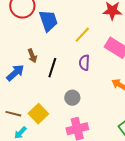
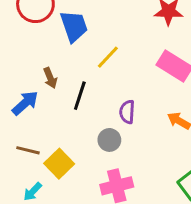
yellow line: (82, 35) -> (108, 57), moved
purple semicircle: (84, 63) -> (127, 112), moved
brown line: (13, 114) -> (28, 150), moved

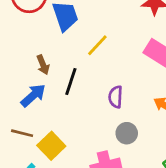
blue arrow: (25, 103) -> (33, 96), moved
gray circle: (109, 140) -> (127, 133), moved

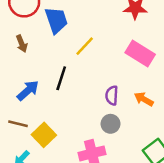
brown arrow: (43, 65) -> (22, 44), moved
purple semicircle: (116, 97) -> (112, 95), moved

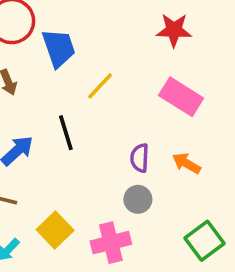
black line: (61, 78) -> (66, 133), turned -35
yellow square: (44, 135) -> (55, 230), moved

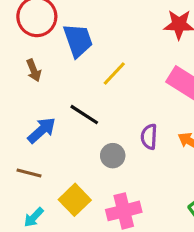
black line: (66, 133) -> (84, 115), turned -40
gray circle: (138, 199) -> (113, 156), moved

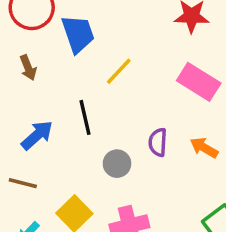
black line: (84, 115) -> (85, 117), turned 44

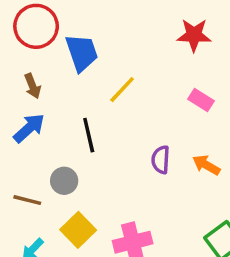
pink rectangle: (199, 82) -> (201, 100), size x0.6
blue arrow: (37, 135) -> (29, 128), moved
gray circle: (117, 164) -> (64, 181), moved

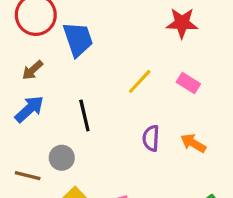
brown arrow: (33, 86) -> (33, 70), turned 70
yellow line: (122, 90) -> (140, 81), moved

